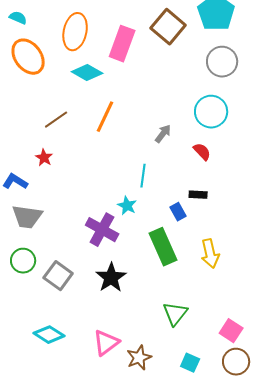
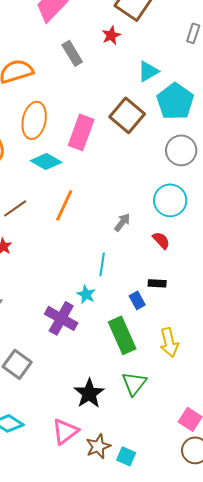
black star: (111, 278) -> (89, 393), moved
green triangle: (175, 314) -> (134, 383), moved
cyan square: (190, 363) -> (126, 456), moved

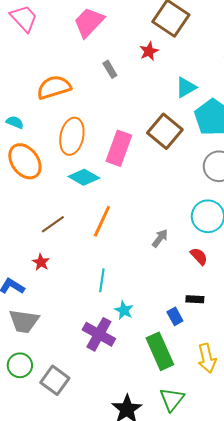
gray rectangle: (72, 53) -> (110, 69), size x0.7
cyan line: (102, 264) -> (102, 280), moved

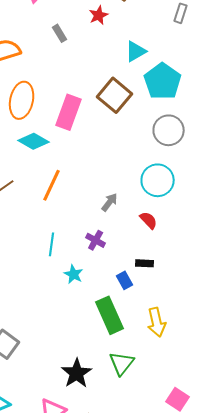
purple cross: (99, 334) -> (96, 240), moved, size x0.6

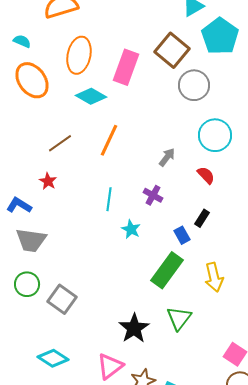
gray circle: (169, 130) -> (194, 85), moved
black rectangle: (145, 263) -> (202, 218), turned -60
green rectangle: (110, 315) -> (167, 270), turned 60

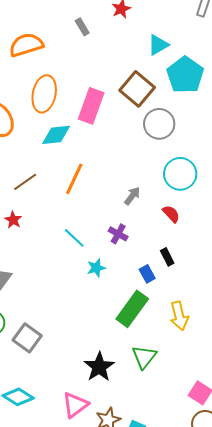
cyan diamond: (91, 96) -> (56, 135), turned -36
cyan line: (109, 199) -> (74, 238), turned -55
black rectangle: (202, 218) -> (167, 257), turned -60
cyan star: (131, 229) -> (96, 268), turned 30

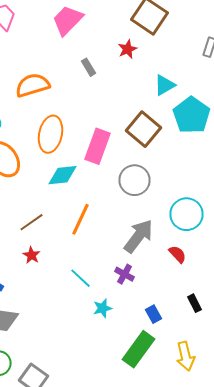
gray circle: (159, 124) -> (134, 180), moved
gray arrow: (132, 196) -> (138, 236), size x1.8
red star: (13, 220) -> (32, 255), moved
black rectangle: (167, 257) -> (194, 303), moved

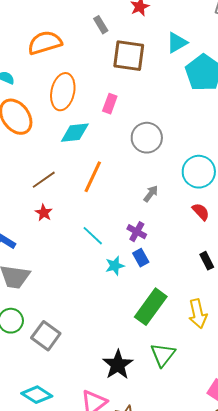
brown square: (144, 129) -> (129, 56), moved, turned -32
pink rectangle: (98, 146) -> (110, 104), size x0.6
gray arrow: (138, 236) -> (151, 194), size x0.5
red semicircle: (178, 254) -> (201, 212), moved
blue rectangle: (154, 314) -> (141, 258), moved

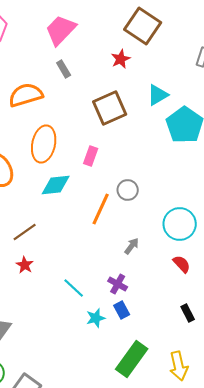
gray rectangle: (101, 25) -> (64, 69), moved
brown square: (129, 56) -> (110, 108), turned -32
gray circle: (147, 138) -> (128, 190), size x0.7
orange line: (93, 177) -> (101, 209), moved

